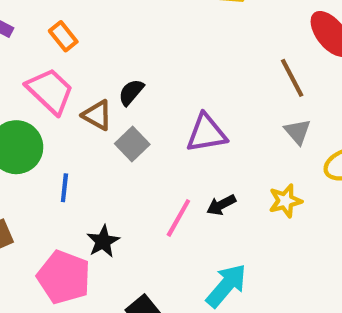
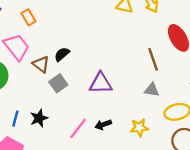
gray triangle: (298, 132) -> (152, 90), turned -49
blue line: (64, 188) -> (15, 119), moved
black star: (103, 241) -> (39, 118), moved

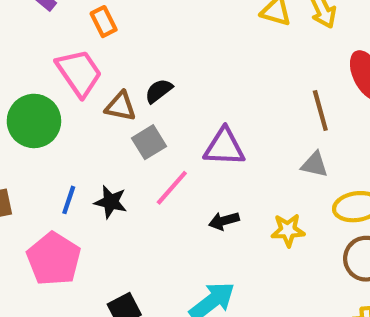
brown triangle: (41, 64) -> (121, 106), turned -30
black star: (39, 118) -> (111, 202), turned 30
pink line: (78, 128) -> (172, 188), moved

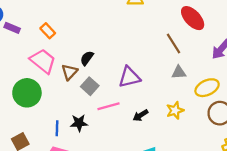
brown triangle: (121, 106) -> (69, 72), turned -42
pink line: (172, 188) -> (108, 106), turned 50

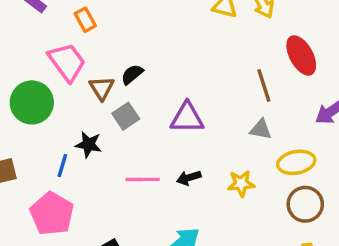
brown triangle: (69, 72) -> (102, 88), turned -30
pink line: (108, 106) -> (143, 179), moved
black star: (79, 123) -> (89, 145), moved

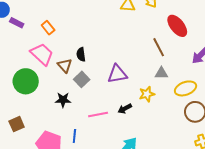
black semicircle: (132, 74) -> (81, 54), turned -48
blue line: (62, 165) -> (74, 136), moved
yellow star: (241, 184) -> (147, 94), moved

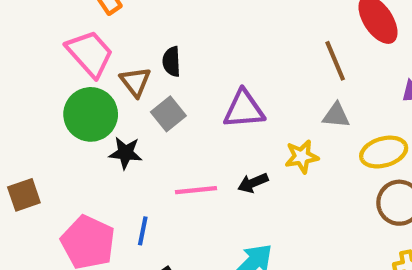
green circle: (26, 81) -> (91, 114), moved

